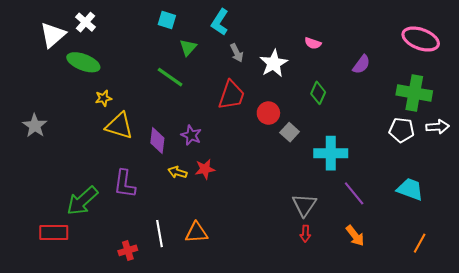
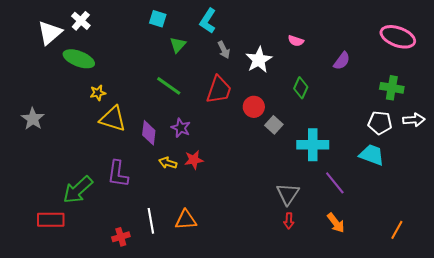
green line: (170, 77) -> (169, 86), moved
green cross: (414, 93) -> (392, 88), size x0.7
cyan trapezoid: (410, 189) -> (372, 155), moved

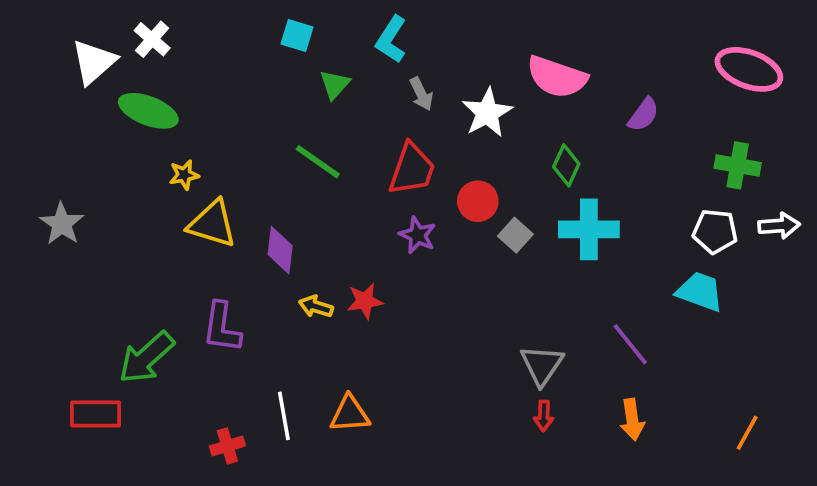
pink semicircle: (296, 41) -> (557, 77), size x2.0
purple star: (181, 128) -> (418, 235), moved
cyan cross: (313, 145) -> (589, 229), moved
orange arrow: (336, 223) -> (632, 420), turned 30

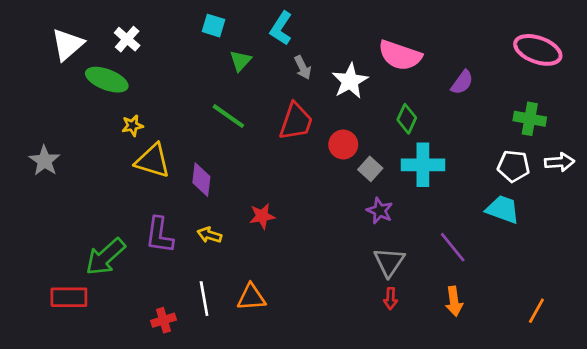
white cross: (152, 39) -> (127, 39), moved
purple star: (418, 235) -> (380, 211), moved
yellow arrow: (316, 307) -> (209, 235), moved

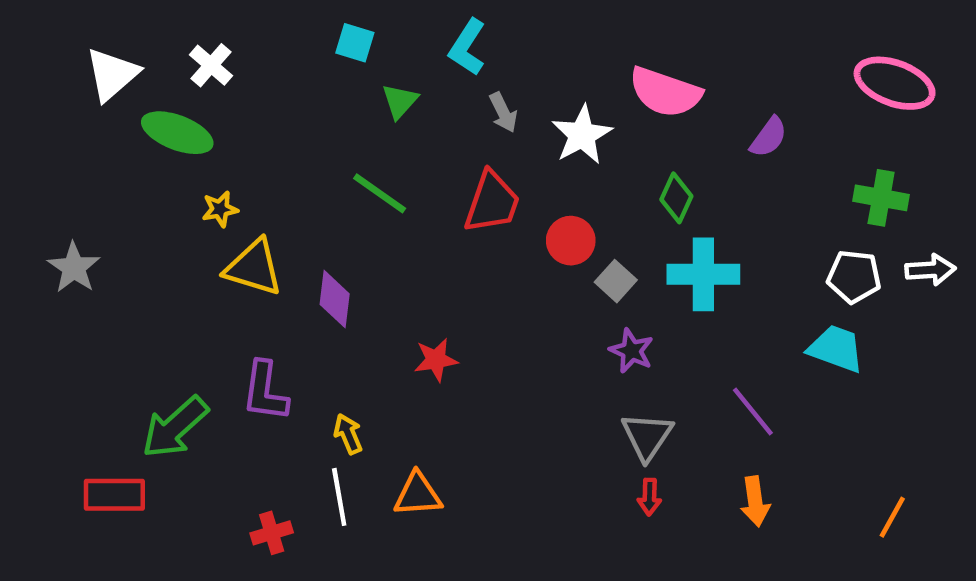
yellow arrow: (209, 235) -> (348, 434), moved, turned 50

